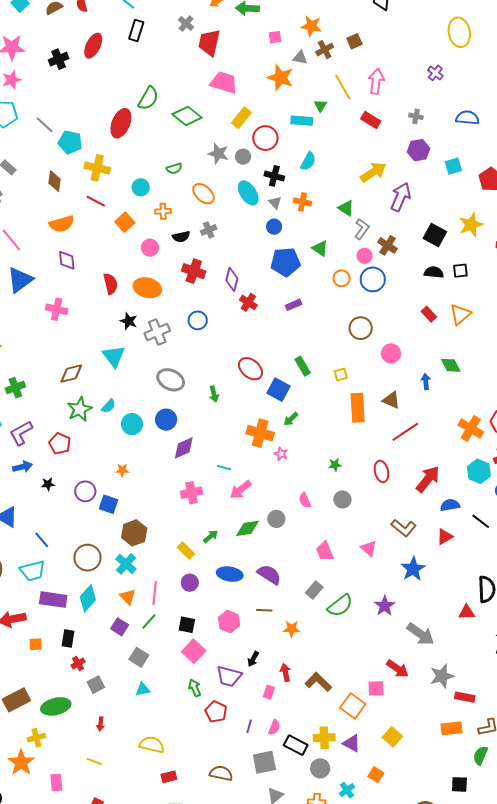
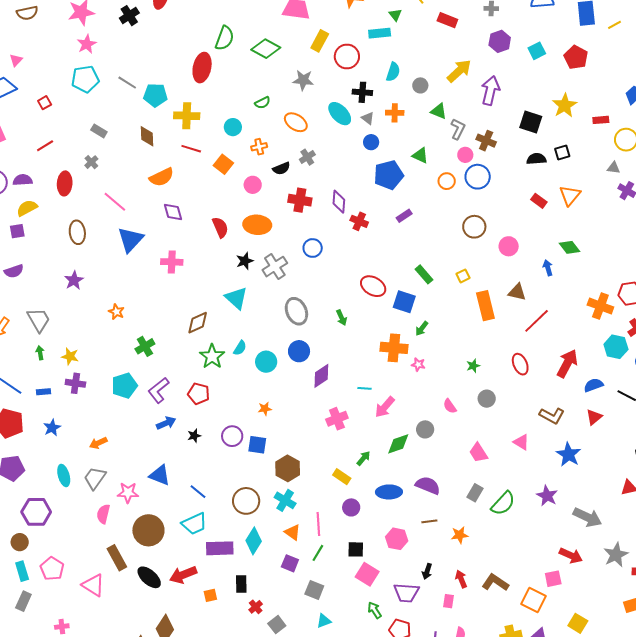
gray circle: (243, 157) -> (420, 85), moved
black star: (129, 321) -> (245, 261), turned -30
gray ellipse: (171, 380) -> (296, 311), turned 52

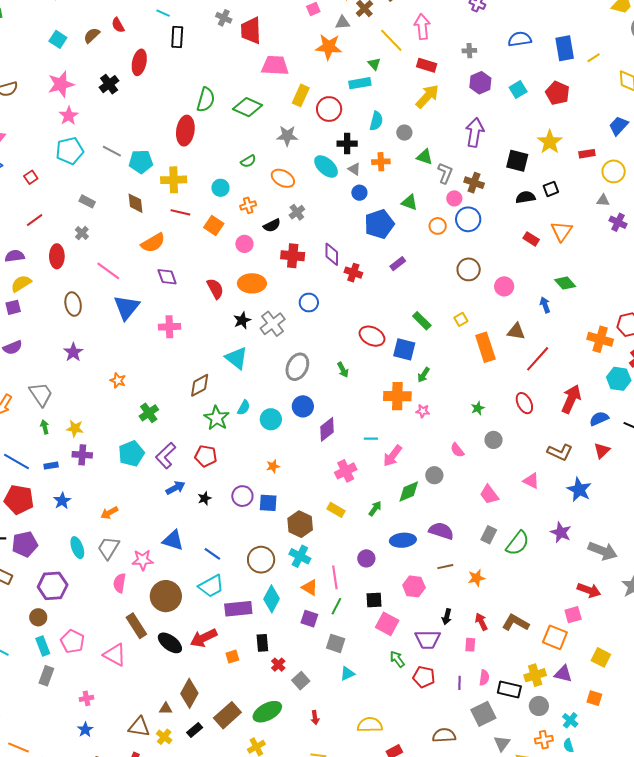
yellow arrow: (459, 71) -> (427, 96), moved
gray ellipse: (296, 311) -> (297, 367), turned 52
yellow rectangle: (342, 477) -> (336, 510), moved

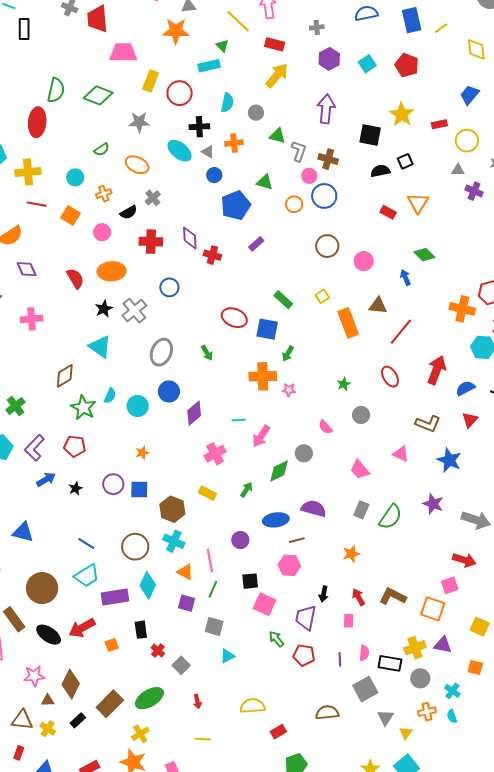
blue triangle: (173, 540) -> (23, 532), moved
pink star: (143, 560) -> (34, 676), moved
brown line: (445, 567) -> (297, 540), moved
purple trapezoid: (428, 639) -> (306, 618), turned 104

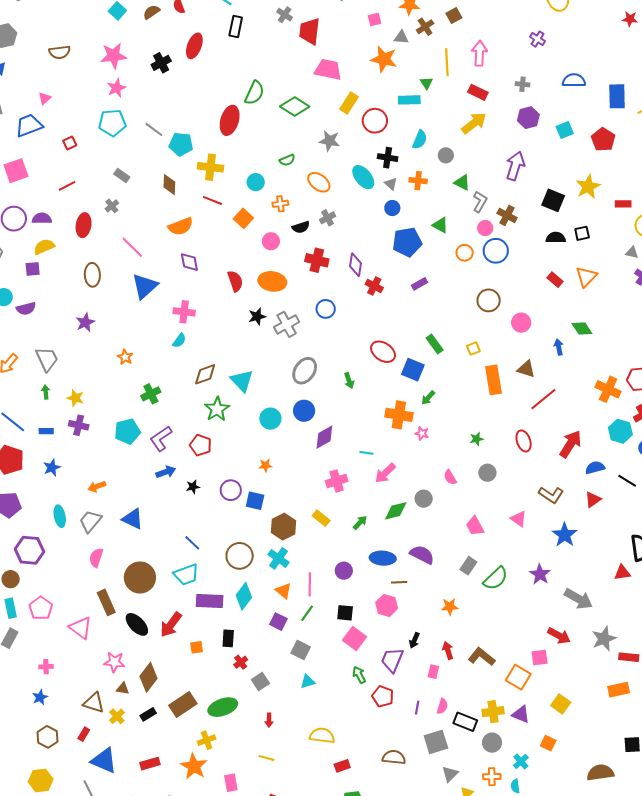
yellow line: (238, 21) -> (447, 62), turned 32
cyan triangle: (100, 347) -> (242, 381), moved
cyan semicircle: (110, 396) -> (179, 341), moved
red arrow: (82, 628) -> (171, 625), turned -36

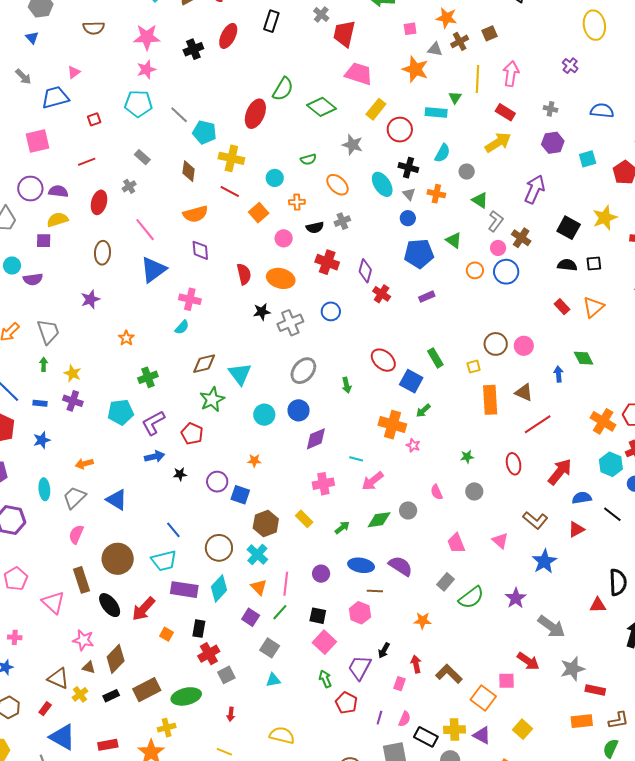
brown circle: (489, 300) -> (496, 344), moved
orange square: (197, 647) -> (166, 634), turned 32
red cross: (241, 662) -> (209, 654), size x1.5

